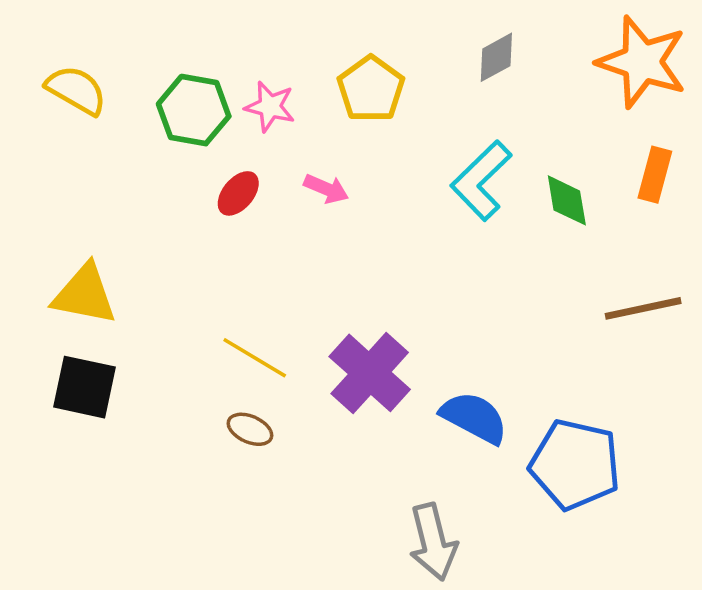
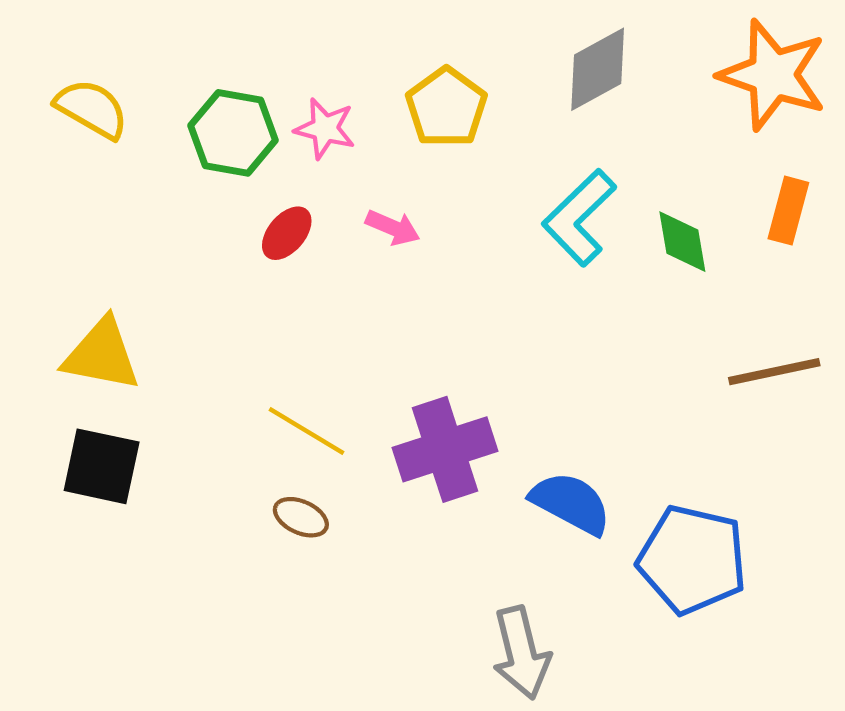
gray diamond: (496, 57) -> (598, 69), size x1.4
purple cross: (370, 373) -> (445, 449), turned 30

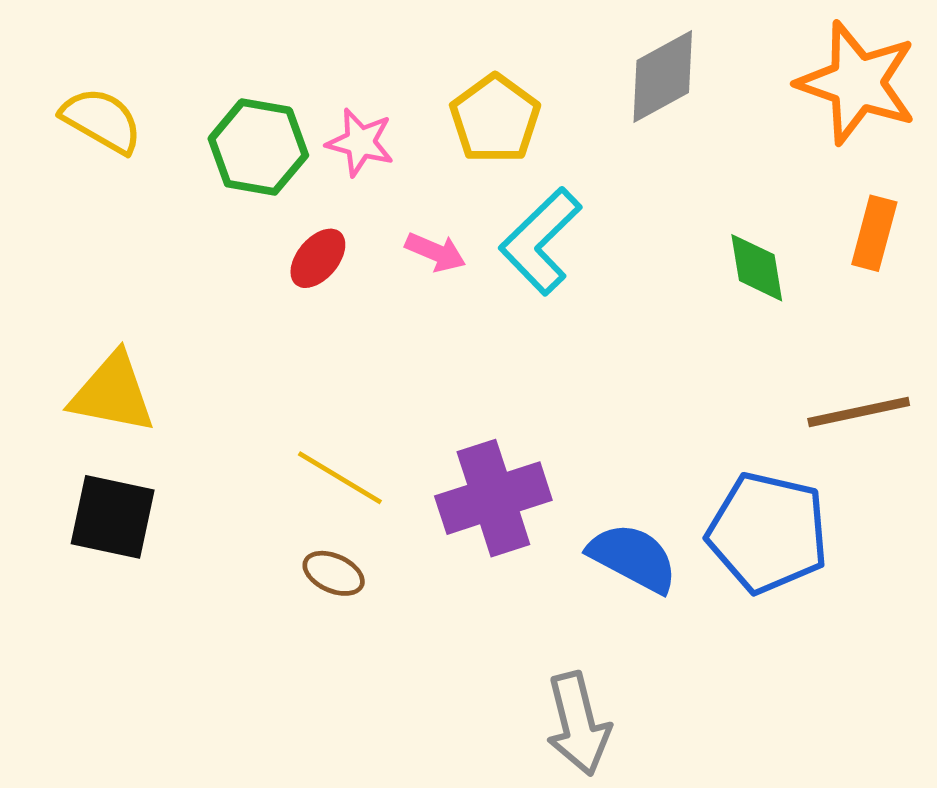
cyan L-shape: (579, 218) -> (540, 241), moved
blue pentagon: (692, 560) -> (768, 533), moved

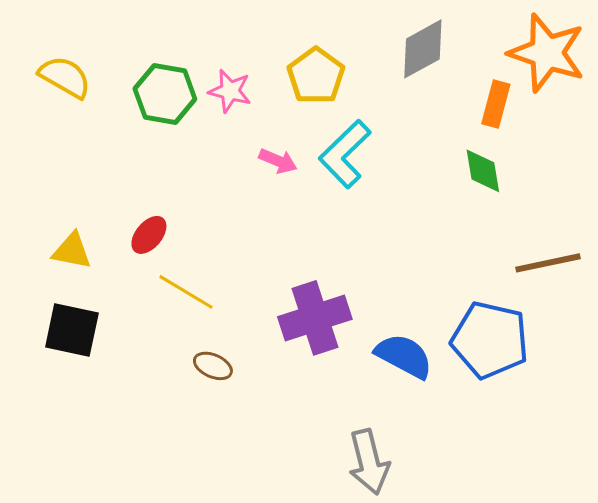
orange rectangle: (874, 233) -> (496, 104), moved
red ellipse: (318, 258) -> (149, 235), moved
yellow triangle: (113, 393) -> (72, 251), size x0.7
yellow line: (340, 478) -> (186, 292), moved

